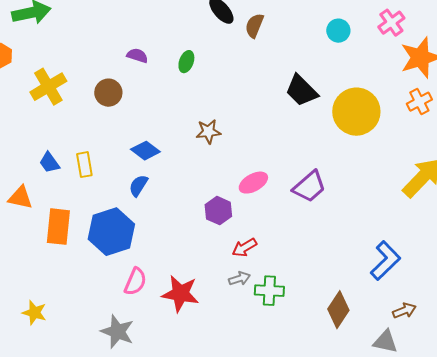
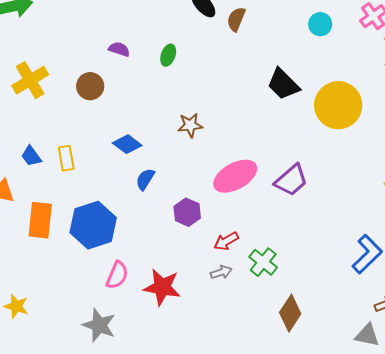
pink ellipse: (253, 183) -> (235, 176), size x1.5
blue semicircle: (138, 186) -> (145, 179), moved
purple hexagon: (218, 211) -> (187, 212), moved
green cross: (269, 291) -> (263, 262), moved, turned 36
brown diamond: (338, 310) -> (290, 313), moved

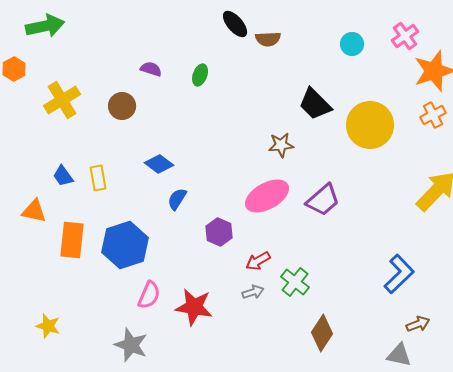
brown semicircle: (236, 19) -> (268, 39), turned -115
brown star: (190, 125) -> (281, 145), moved

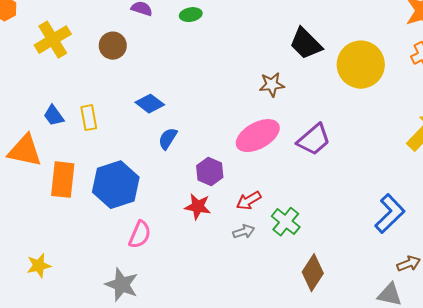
green ellipse: (200, 75) -> (191, 15), turned 60
orange triangle: (34, 211) -> (25, 151), size x1.4
red star: (194, 307) -> (198, 207), moved, size x0.7
yellow star: (48, 326) -> (39, 266), turned -30

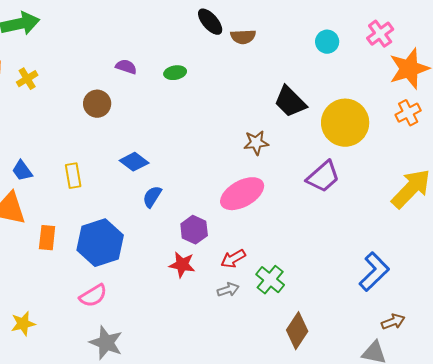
yellow cross: (53, 40) -> (27, 79), moved, size x0.6
blue trapezoid: (54, 116) -> (22, 171), moved
purple trapezoid: (314, 140) -> (323, 177), moved
orange rectangle: (63, 180) -> (47, 238), size x0.7
pink semicircle: (140, 235) -> (93, 296), moved, turned 36

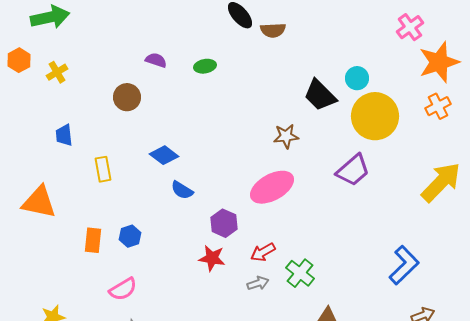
cyan circle: (327, 42) -> (357, 78), moved
blue trapezoid: (22, 171) -> (64, 135), moved, turned 30
blue semicircle: (152, 197) -> (182, 190), turned -90
orange rectangle: (47, 238) -> (93, 240), moved
blue hexagon: (100, 243) -> (130, 236), size x0.5

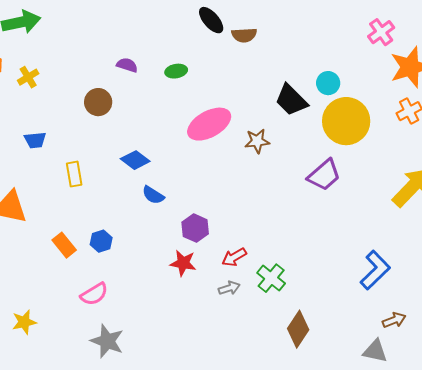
blue trapezoid: (64, 135) -> (35, 140), turned -90
pink ellipse: (272, 187) -> (209, 124), moved
orange rectangle: (93, 240) -> (64, 245), turned -45

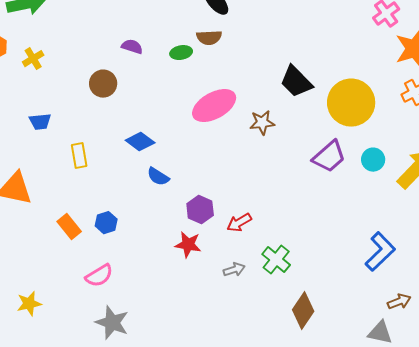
brown semicircle: (244, 35) -> (209, 38), moved
cyan circle: (328, 83) -> (373, 160), moved
red arrow: (234, 257) -> (239, 223), moved

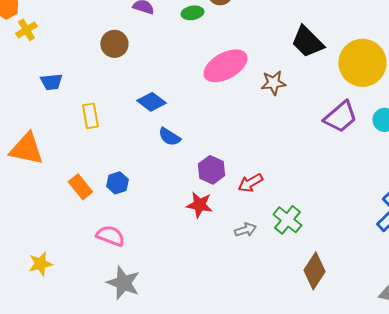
yellow cross: (33, 59) -> (26, 30), moved
pink semicircle: (99, 276) -> (110, 236), turned -128

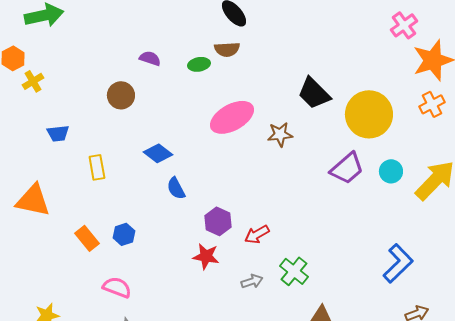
blue semicircle: (169, 137) -> (176, 188), turned 30

